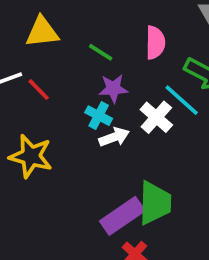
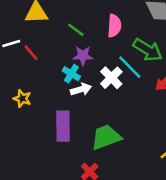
yellow star: (31, 156) -> (22, 99), size x0.6
green trapezoid: (155, 203) -> (106, 137), turned -116
purple rectangle: (122, 216) -> (63, 126), moved, turned -60

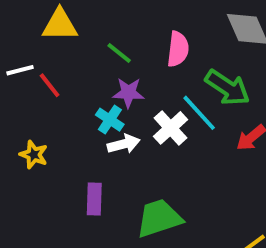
purple rectangle: (63, 126) -> (94, 199), size x0.7

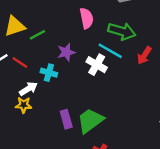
green line: (119, 53) -> (37, 35), moved, turned -49
cyan cross: (110, 120) -> (49, 73), moved
white arrow: (124, 144) -> (28, 89), moved
green trapezoid: (159, 218) -> (90, 121), moved

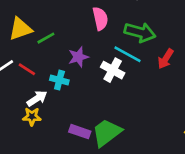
purple rectangle: (66, 119) -> (80, 132), turned -54

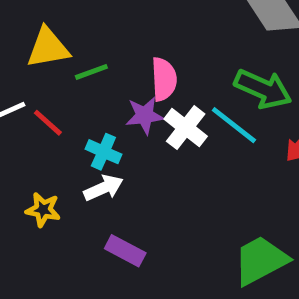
pink semicircle: (100, 19) -> (164, 79), moved
white cross: (113, 70) -> (186, 128), moved
white arrow: (37, 98) -> (103, 188), moved
green trapezoid: (107, 133) -> (261, 260), moved

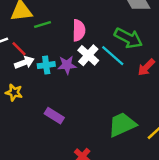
purple star: (145, 115) -> (67, 65), moved
cyan cross: (103, 152) -> (46, 65), turned -35
white arrow: (103, 188) -> (24, 63), moved

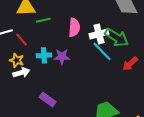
white cross: (88, 55) -> (99, 34), moved, turned 30
white arrow: (24, 63) -> (21, 73), moved
yellow star: (14, 92) -> (17, 60), moved

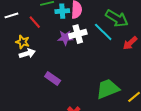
white cross: (99, 34) -> (78, 34), moved
red line: (22, 40) -> (35, 22), moved
cyan cross: (44, 55) -> (62, 11), moved

